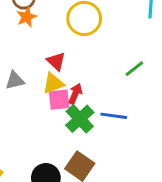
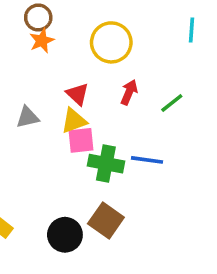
red arrow: (75, 94) -> (129, 92), moved
green cross: (80, 119) -> (106, 164), turned -36

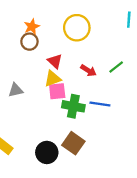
brown circle: (38, 17) -> (29, 42), moved
red arrow: (129, 92) -> (88, 70), moved, turned 98
gray triangle: (28, 117) -> (16, 90), moved

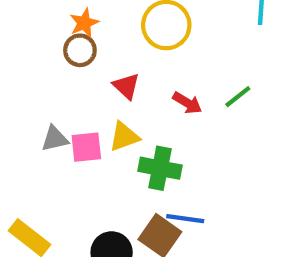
yellow triangle: (53, 79) -> (124, 137), moved
pink square: (57, 91) -> (86, 147), moved
blue line: (100, 104) -> (185, 219), moved

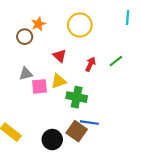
brown circle: (80, 50) -> (25, 37), moved
red arrow: (187, 103) -> (90, 64), turned -96
gray triangle: (55, 139) -> (26, 74), moved

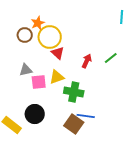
yellow circle: (80, 25) -> (50, 37), moved
black circle: (52, 140) -> (35, 114), moved

